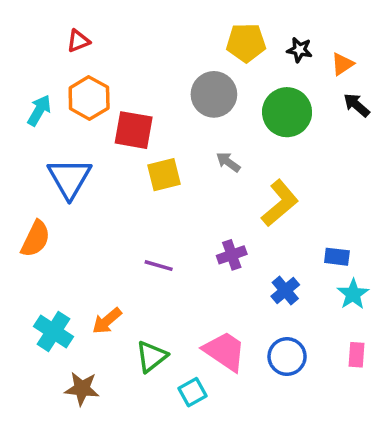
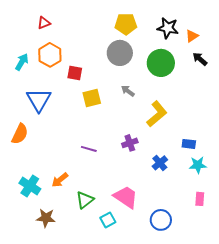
yellow pentagon: (246, 43) -> (126, 24), moved
black star: (300, 50) -> (168, 28), size x1.5
red square: (134, 130) -> (75, 73), size x0.7
cyan star: (353, 294) -> (198, 165), turned 30
blue circle: (287, 357) -> (161, 220), moved

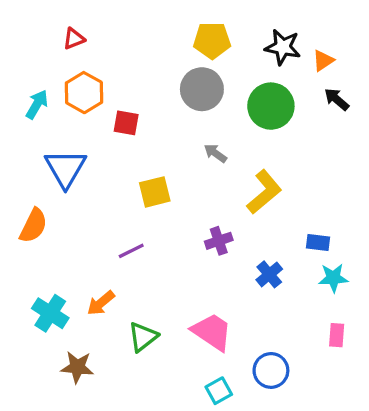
yellow square: (92, 98) -> (155, 192), moved
purple line: (89, 149) -> (131, 251), moved, turned -42
cyan square: (108, 220) -> (219, 391), moved

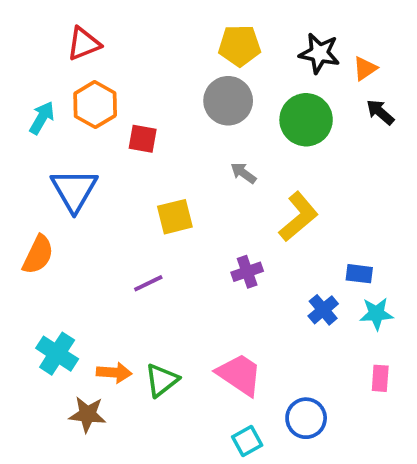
red triangle: (74, 39) -> (84, 44), size x1.4
blue cross: (269, 274) -> (323, 310), moved
orange arrow: (101, 303) -> (114, 373), moved, turned -136

